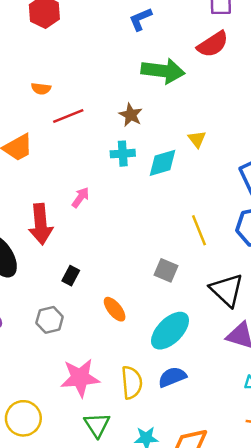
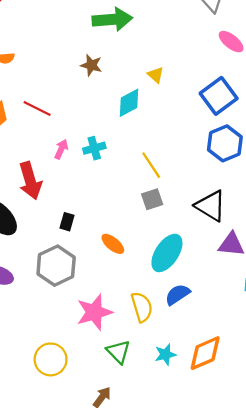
red line: (68, 116) -> (37, 108), moved, turned 60
cyan cross: (123, 154) -> (94, 148), moved
yellow line: (199, 230) -> (151, 165), moved
gray square: (166, 270) -> (152, 199), turned -30
gray hexagon: (50, 320) -> (56, 266), size x1.6

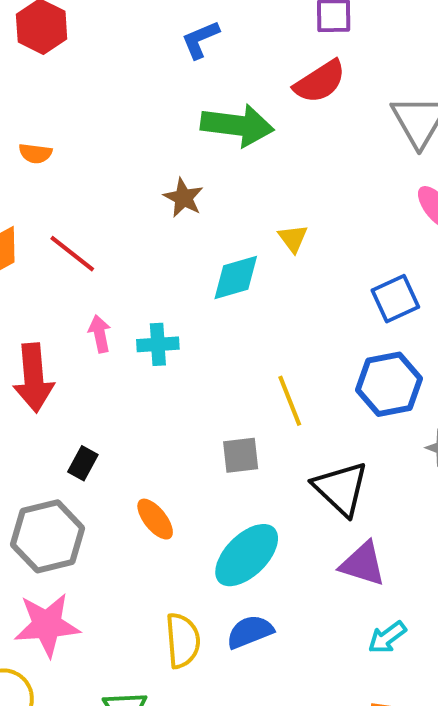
blue square: (219, 96) -> (395, 299), size x0.7
pink arrow: (61, 149) -> (100, 334), turned -48
yellow line: (151, 165) -> (290, 401), moved
pink star: (94, 312) -> (47, 625), moved

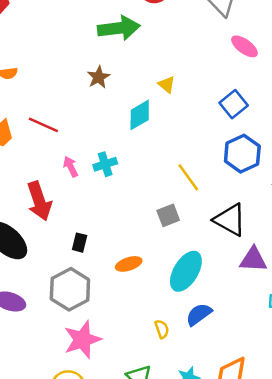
brown star: (183, 198) -> (99, 77), turned 30
orange ellipse: (155, 519) -> (129, 264), turned -55
yellow semicircle: (183, 641) -> (162, 329), size x0.6

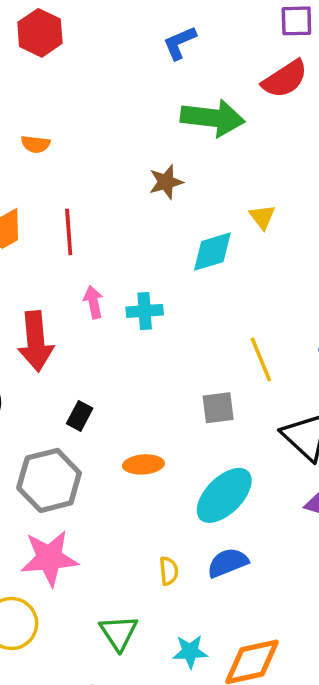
red line: (43, 125) -> (69, 232), turned 48

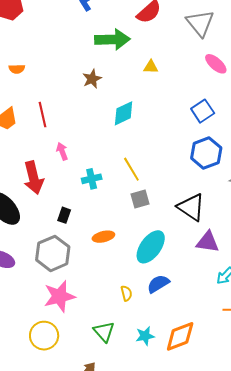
yellow triangle: (262, 217) -> (151, 67), moved, turned -42
cyan cross: (145, 311) -> (92, 179), moved
yellow line: (261, 359) -> (131, 169), moved

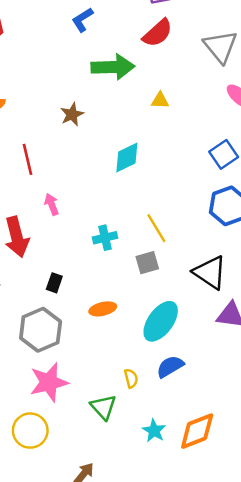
brown star: (92, 79) -> (72, 114), moved
yellow line: (131, 169) -> (156, 228), moved
cyan cross: (92, 179) -> (105, 238), moved
green triangle: (104, 332) -> (103, 407), moved
cyan star: (145, 336) -> (154, 431), turned -30

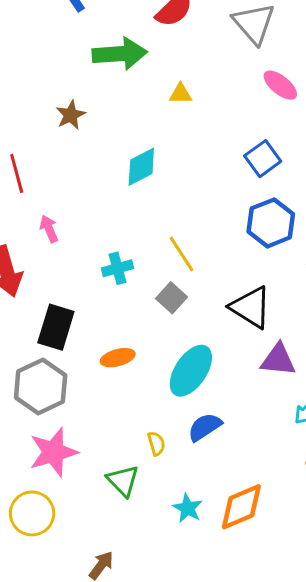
gray square: (147, 263) -> (172, 298), turned -30
black rectangle: (54, 283) -> (56, 327), size x1.8

